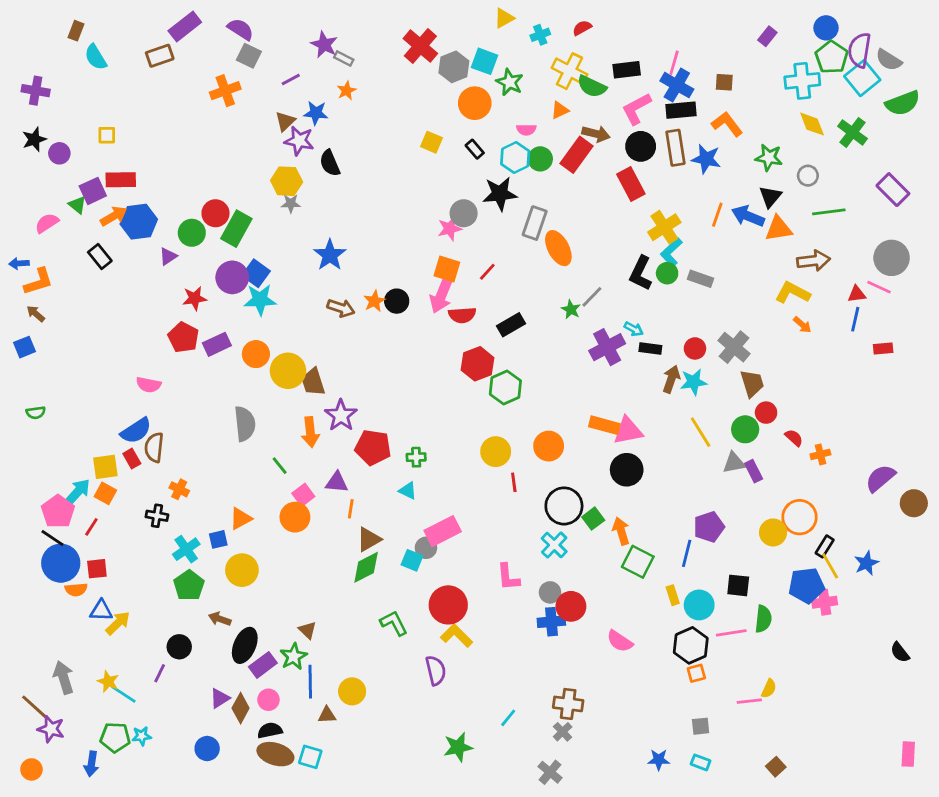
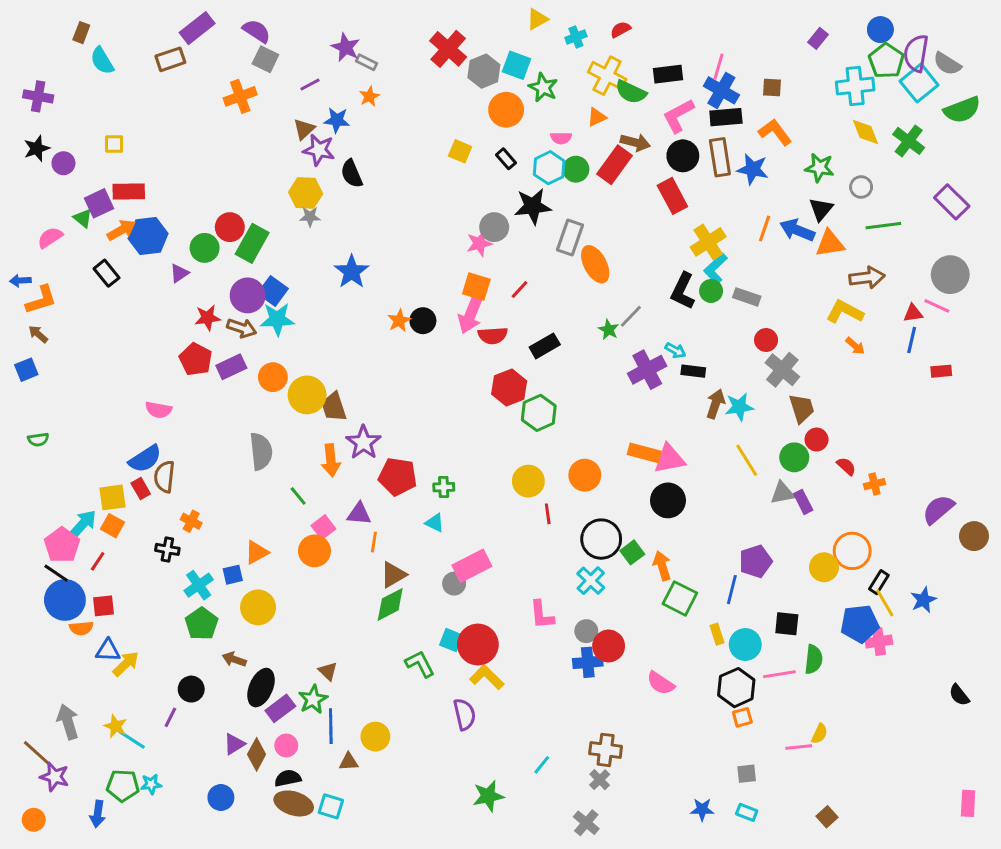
brown arrow: (341, 308) -> (242, 328), moved
red circle: (695, 348) -> (766, 340), moved
cyan square: (412, 560) -> (451, 640), moved

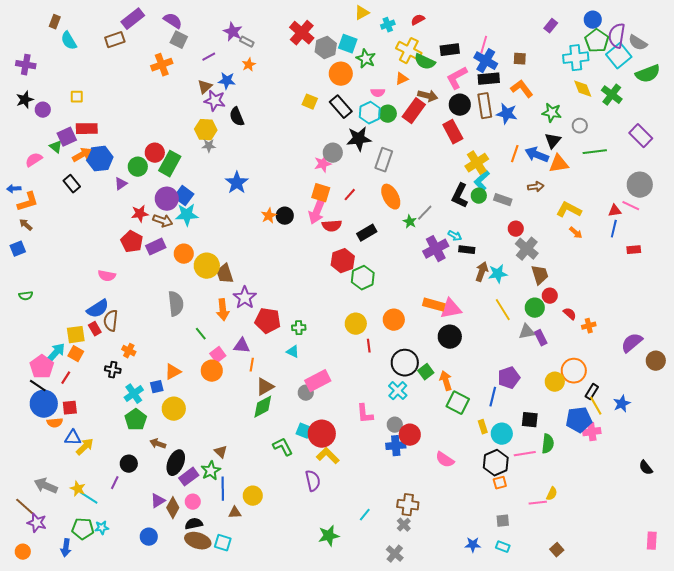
black rectangle: (506, 159) -> (341, 107), size x1.6
orange ellipse: (595, 264) -> (391, 197), moved
brown arrow: (867, 278) -> (536, 187), moved, size x0.7
gray arrow: (68, 722) -> (46, 486), turned -50

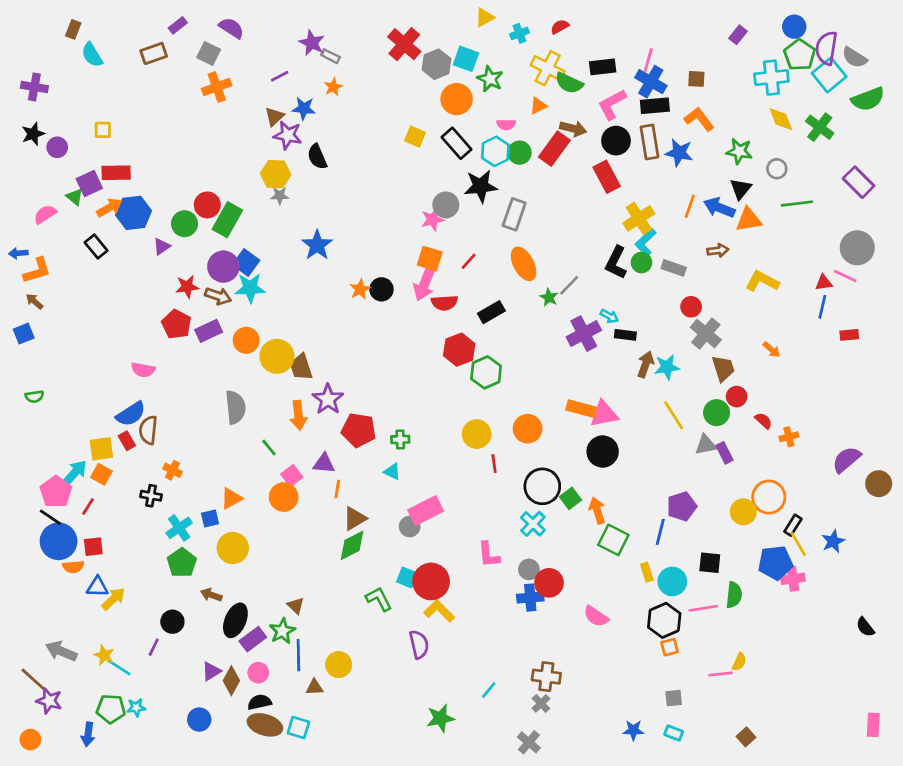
purple rectangle: (133, 19) -> (178, 25), size x0.6
gray square: (179, 40) -> (209, 53), moved
orange arrow: (576, 233) -> (771, 350), moved

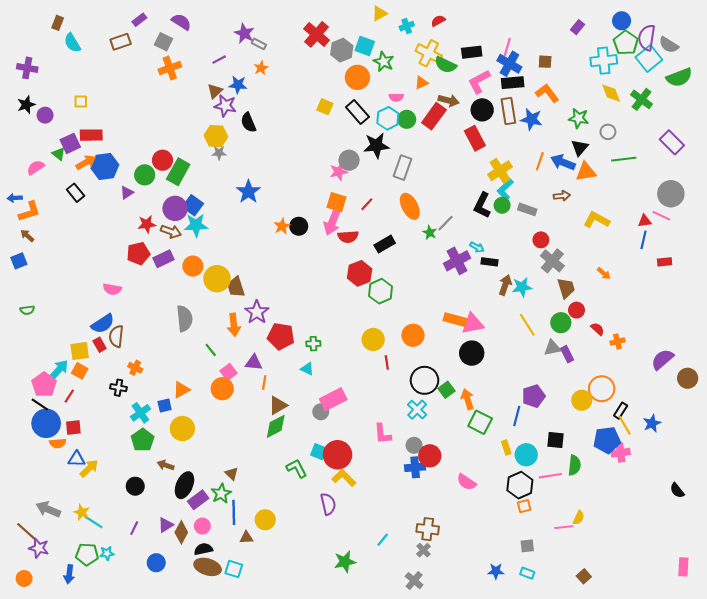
red pentagon: (176, 324) -> (138, 253), turned 30
purple line: (154, 647) -> (134, 528), moved

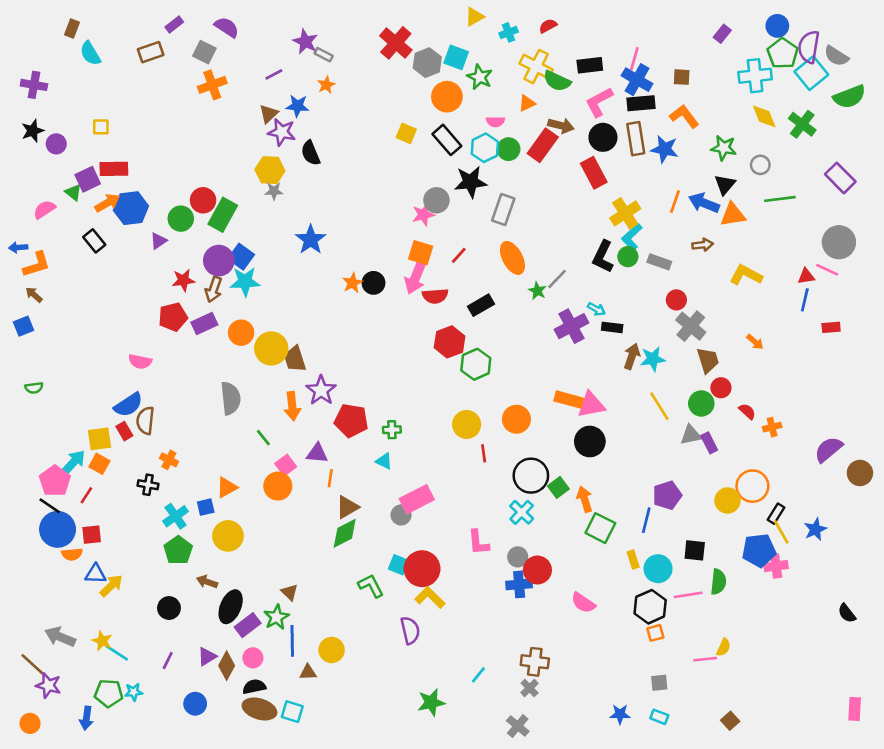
brown arrow: (171, 231) -> (214, 289), turned 90

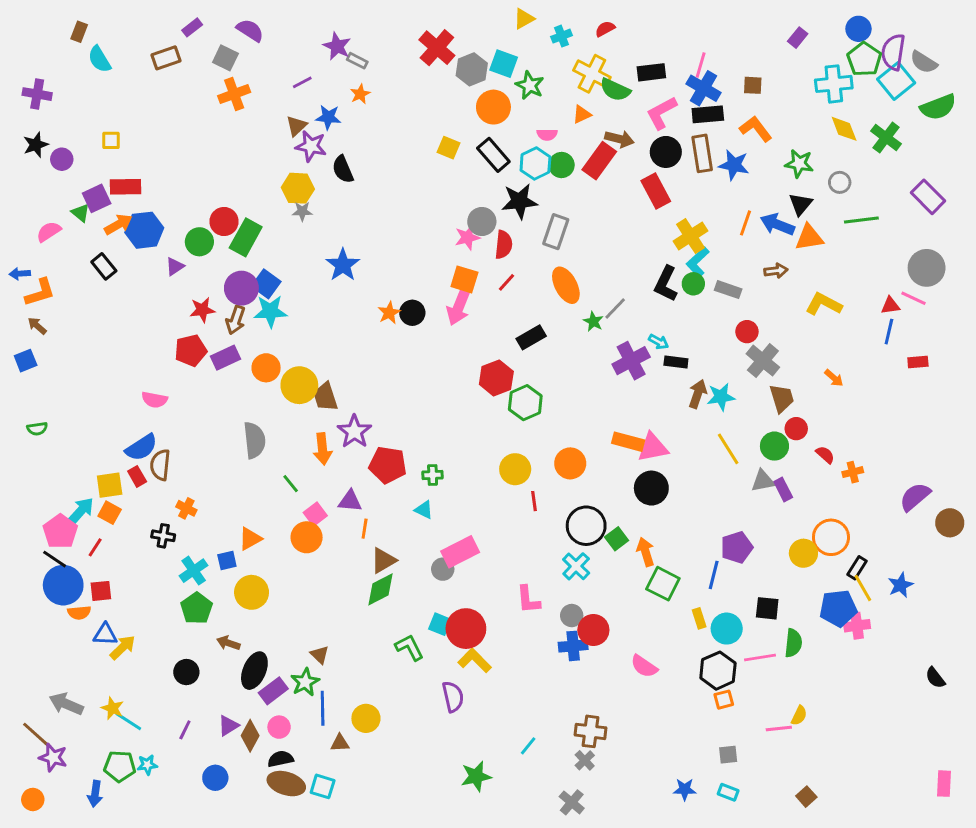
red semicircle: (435, 296) -> (504, 245), moved, turned -80

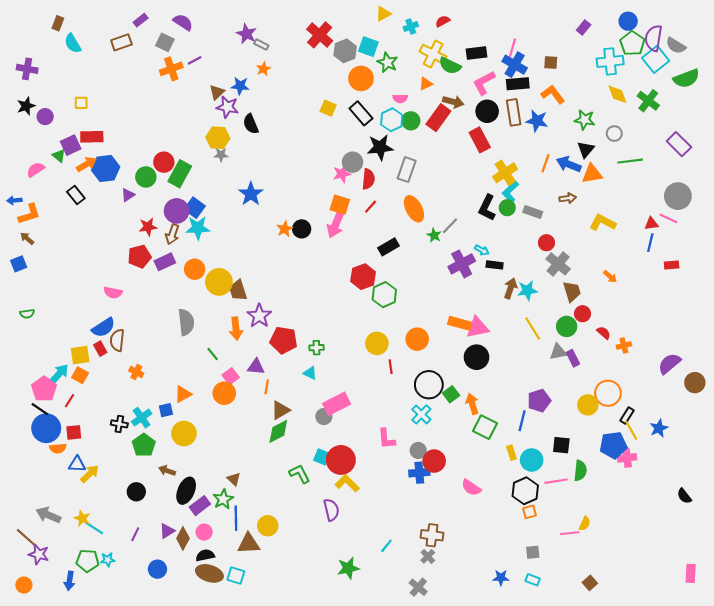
purple line: (302, 82) -> (195, 60), moved
black cross: (163, 536) -> (119, 424), moved
brown triangle: (340, 743) -> (249, 544), size x1.6

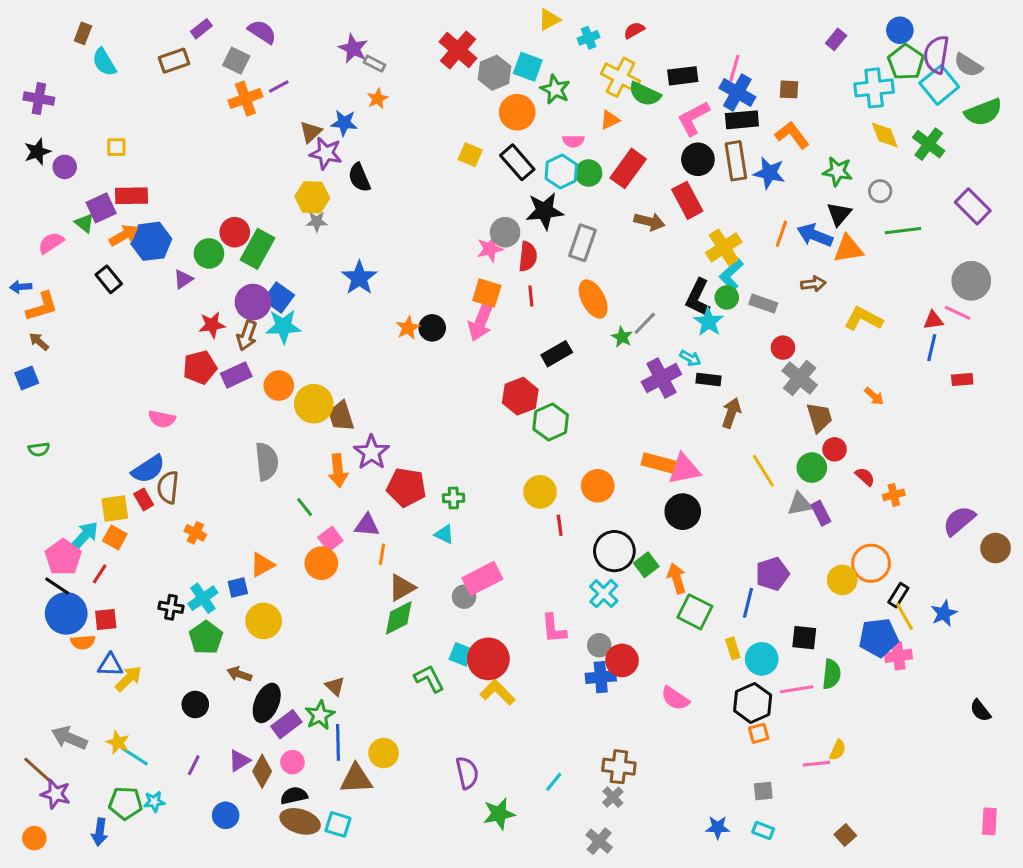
brown arrow: (453, 102) -> (649, 222), moved
red line: (371, 207) -> (531, 296), turned -48
cyan star: (527, 290) -> (709, 322), moved, turned -30
purple semicircle: (331, 510) -> (467, 773), moved

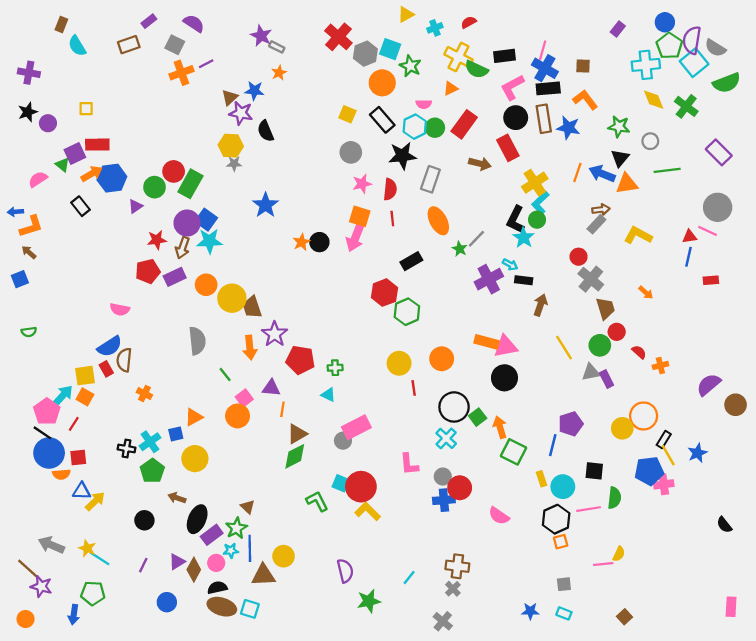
gray circle: (505, 232) -> (351, 152), moved
gray rectangle: (763, 304) -> (596, 224), moved, turned -66
cyan star: (154, 802) -> (231, 551), moved

